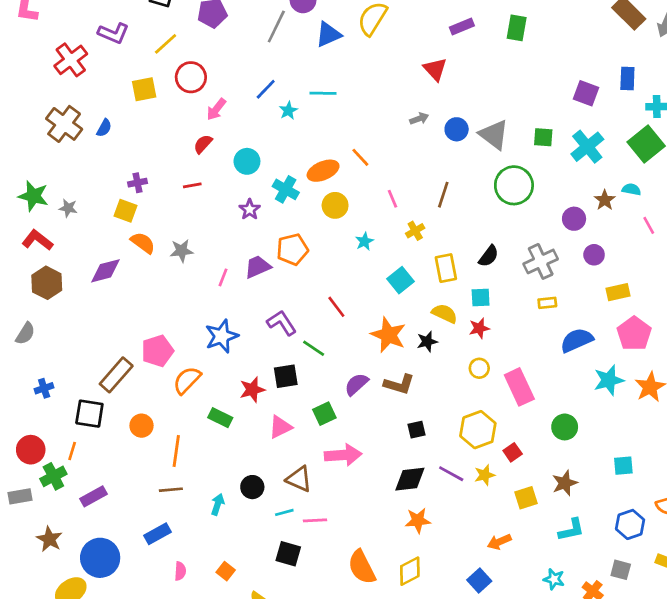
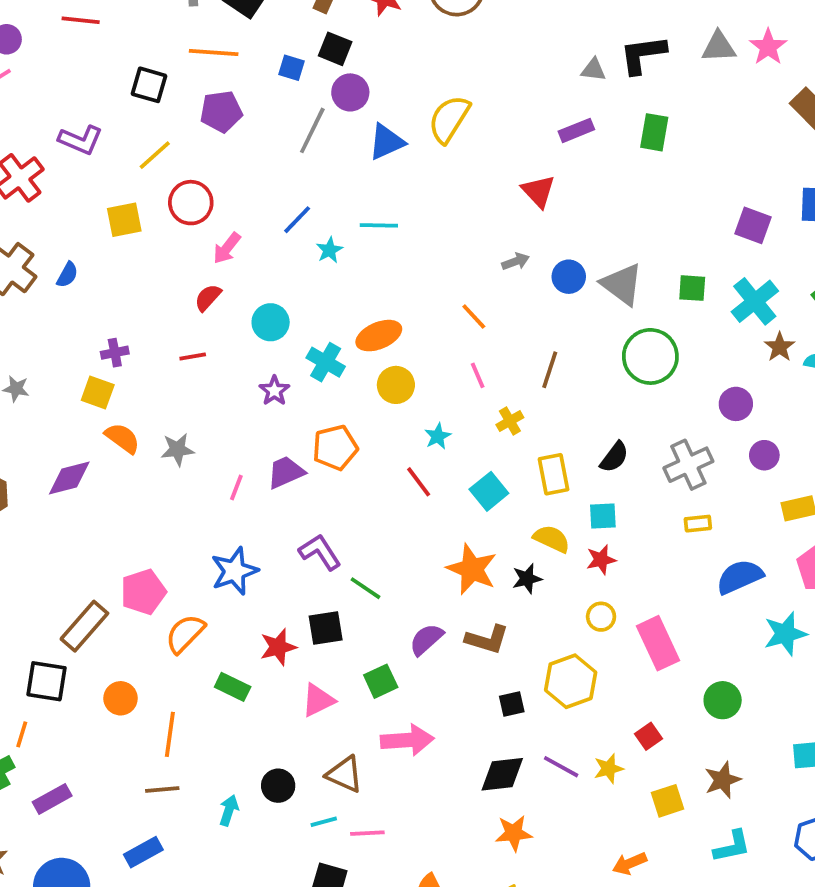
orange line: (360, 157) -> (474, 317), moved
brown star: (605, 200) -> (780, 347), moved
red line: (336, 307) -> (419, 482), moved
yellow hexagon: (478, 430) -> (571, 681), moved

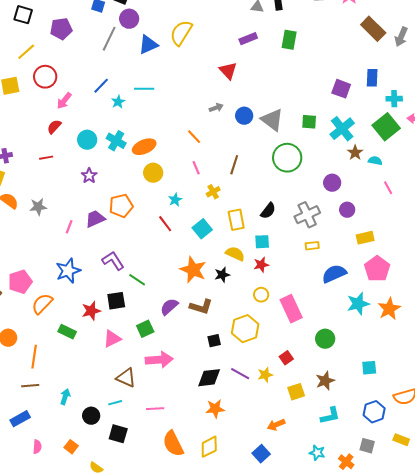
cyan cross: (326, 362) -> (116, 141), moved
black circle: (278, 786) -> (91, 416), moved
pink line: (367, 833) -> (155, 409), moved

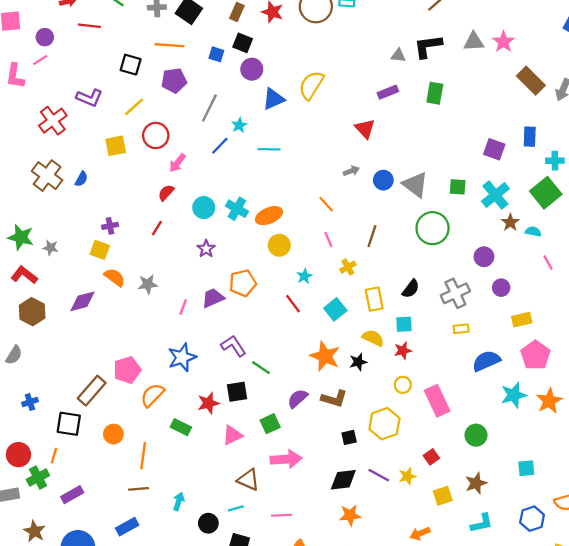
gray line: (109, 39) -> (209, 108), moved
cyan star: (118, 102) -> (239, 125), moved
red line: (46, 158) -> (157, 228), turned -48

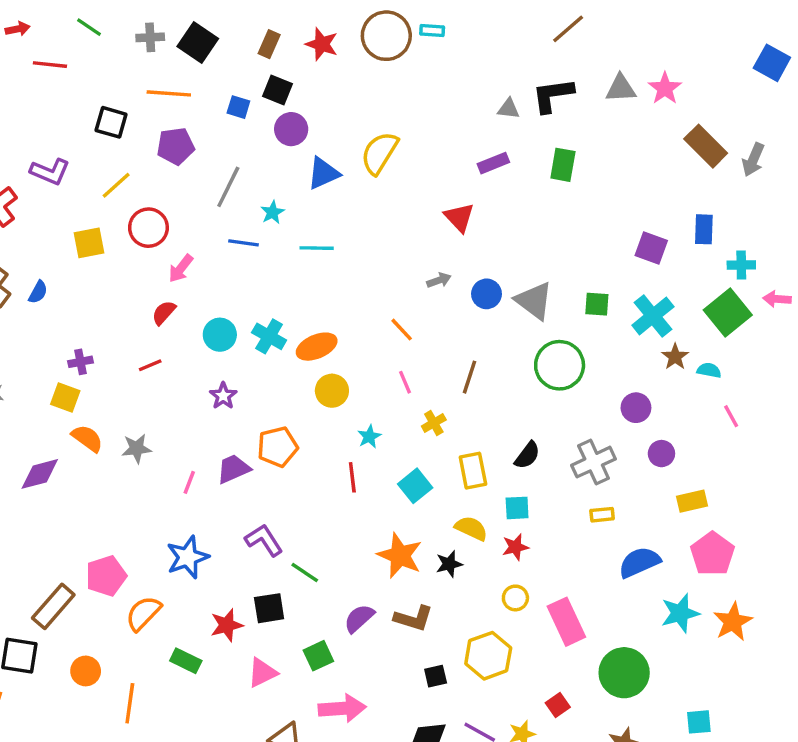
blue line: (220, 146) -> (244, 243), turned 54
red line: (157, 228) -> (150, 365), turned 35
red line: (293, 304) -> (352, 477), turned 30
green circle: (476, 435) -> (624, 673), size x1.5

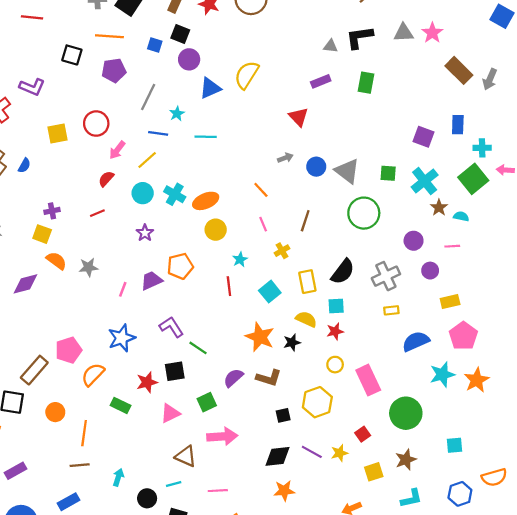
yellow line: (116, 185) -> (147, 160), moved
pink line: (731, 416) -> (452, 246), moved, turned -64
black semicircle: (527, 455) -> (343, 272), size x1.4

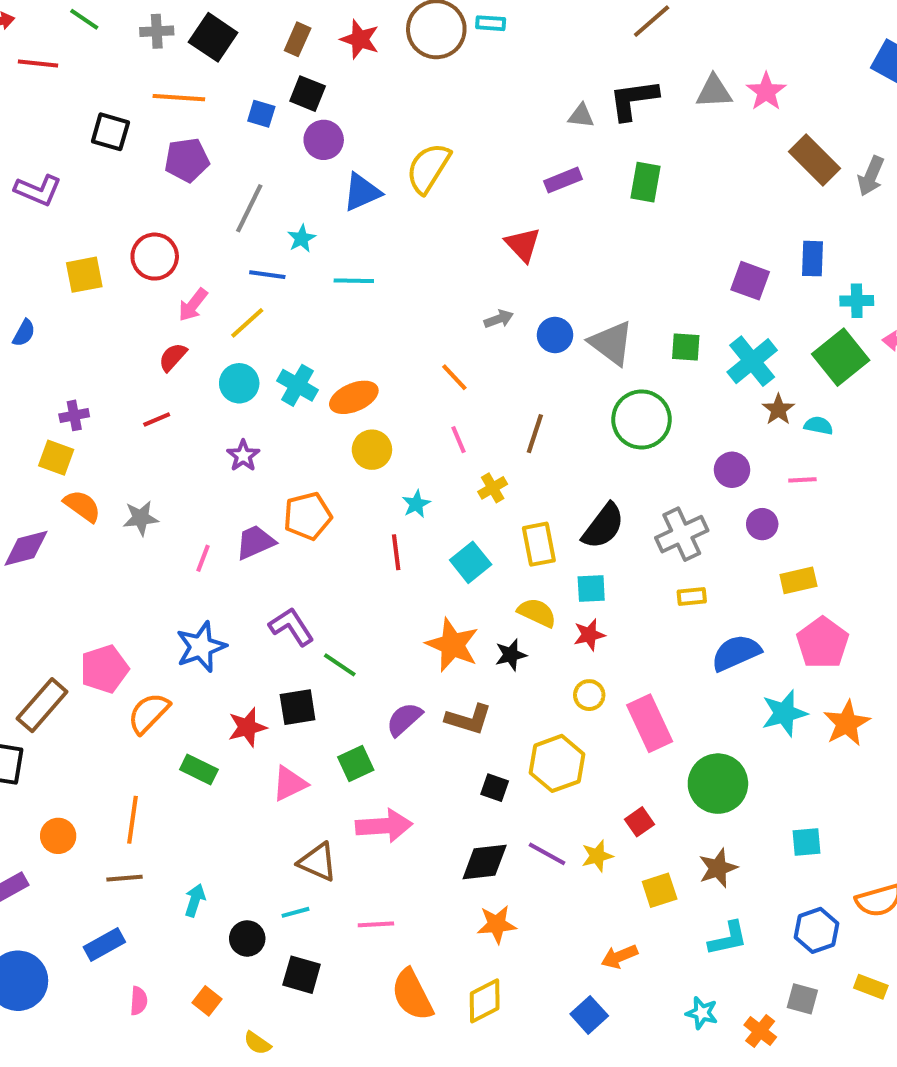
orange circle: (55, 412) -> (58, 836), moved
black square: (283, 415) -> (495, 788), turned 32

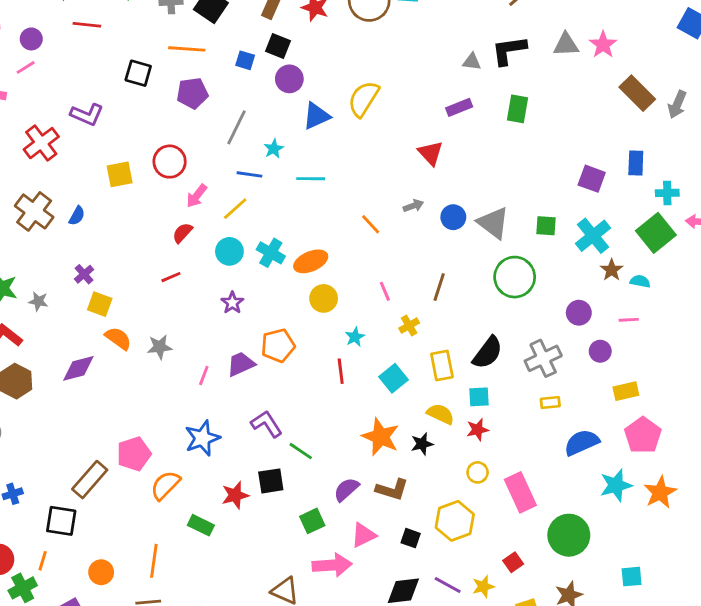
orange line: (454, 377) -> (371, 224), moved
purple cross: (74, 415) -> (84, 274), moved, turned -30
pink triangle: (289, 784) -> (363, 535), moved

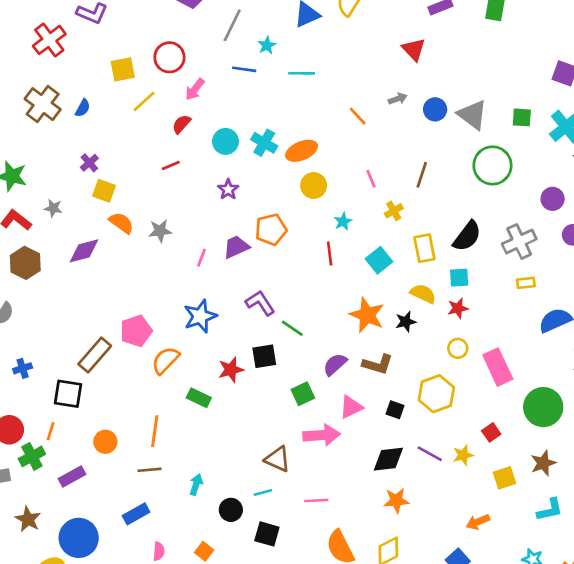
yellow line: (235, 209) -> (144, 101), moved
gray star: (38, 301) -> (53, 208), moved

